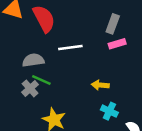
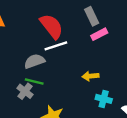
red semicircle: (44, 19) -> (52, 26), moved
gray rectangle: (113, 24) -> (92, 16), turned -36
gray semicircle: (33, 60) -> (34, 61), moved

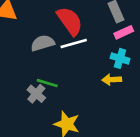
gray semicircle: (34, 61) -> (43, 43), moved
cyan cross: (104, 99) -> (120, 58), moved

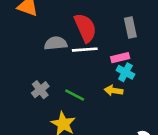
pink rectangle: (124, 32) -> (120, 58), moved
green line: (47, 83) -> (75, 95), moved

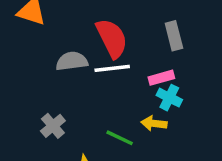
green line: (75, 95) -> (120, 138), moved

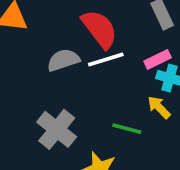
yellow arrow: (154, 123) -> (159, 107), turned 50
gray cross: (53, 126) -> (57, 129), size x1.5

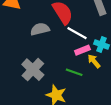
white line: (106, 59) -> (77, 33), moved, turned 42
pink rectangle: (158, 59) -> (82, 50), moved

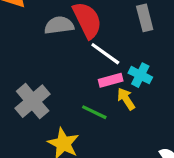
gray semicircle: (40, 29) -> (59, 25), moved

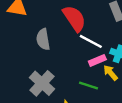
gray semicircle: (59, 25) -> (43, 39), moved, turned -85

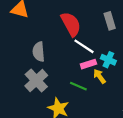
gray semicircle: (43, 39) -> (39, 52), moved

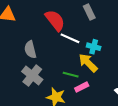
pink rectangle: (88, 64) -> (82, 87), moved
yellow arrow: (99, 76) -> (88, 63), size x1.5

